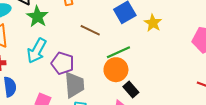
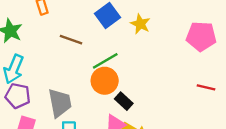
purple pentagon: (63, 63) -> (18, 96), moved

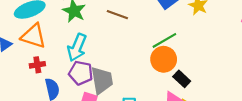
brown line: (71, 40) -> (117, 15), moved
gray trapezoid: (60, 103) -> (102, 80), moved

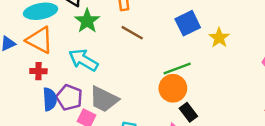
cyan arrow: (77, 47) -> (83, 60), turned 88
purple pentagon: (81, 73) -> (69, 97), moved
gray trapezoid: (102, 80) -> (104, 99), turned 116

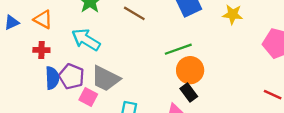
yellow star: (219, 38) -> (233, 14), moved, turned -30
orange triangle: (40, 40) -> (43, 19), size x0.7
orange circle: (173, 88) -> (190, 70), moved

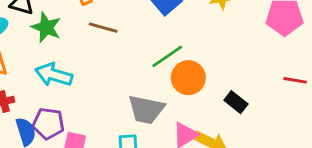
gray trapezoid: (106, 79) -> (146, 109), moved
black rectangle: (189, 92) -> (236, 102), moved

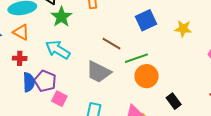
brown line: (103, 28) -> (112, 44), moved
gray trapezoid: (146, 109) -> (99, 72), moved

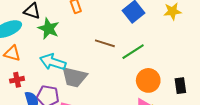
gray trapezoid: (99, 72) -> (74, 77), moved
orange circle: (147, 76) -> (148, 80), moved
black rectangle: (174, 101) -> (180, 86), turned 42

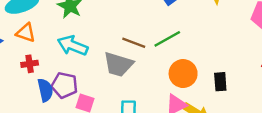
brown line: (105, 43) -> (134, 43), moved
gray trapezoid: (74, 77) -> (118, 64), moved

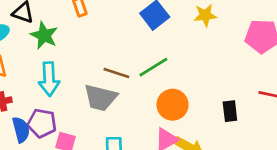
cyan arrow: (73, 46) -> (49, 79), turned -112
black rectangle: (220, 82) -> (230, 111), moved

